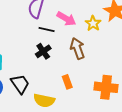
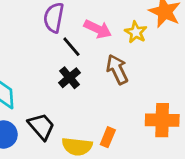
black line: (47, 29) -> (71, 47), turned 42
orange rectangle: (67, 82) -> (108, 137), moved, turned 48

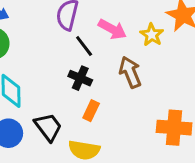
black cross: (69, 78) -> (80, 78), turned -30
orange rectangle: (108, 137) -> (91, 111), moved

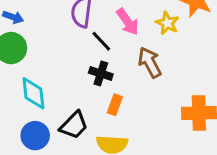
pink arrow: (112, 29) -> (128, 22), turned 32
black trapezoid: (48, 127) -> (74, 125), turned 88

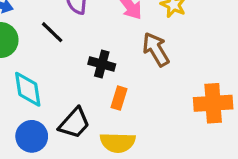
black line: (101, 41) -> (52, 32), moved

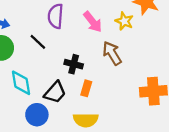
black trapezoid: (74, 123) -> (55, 92), moved
blue circle: (32, 136) -> (37, 115), moved

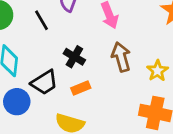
yellow star: (124, 21) -> (157, 71), moved
orange rectangle: (86, 88) -> (81, 88), turned 35

